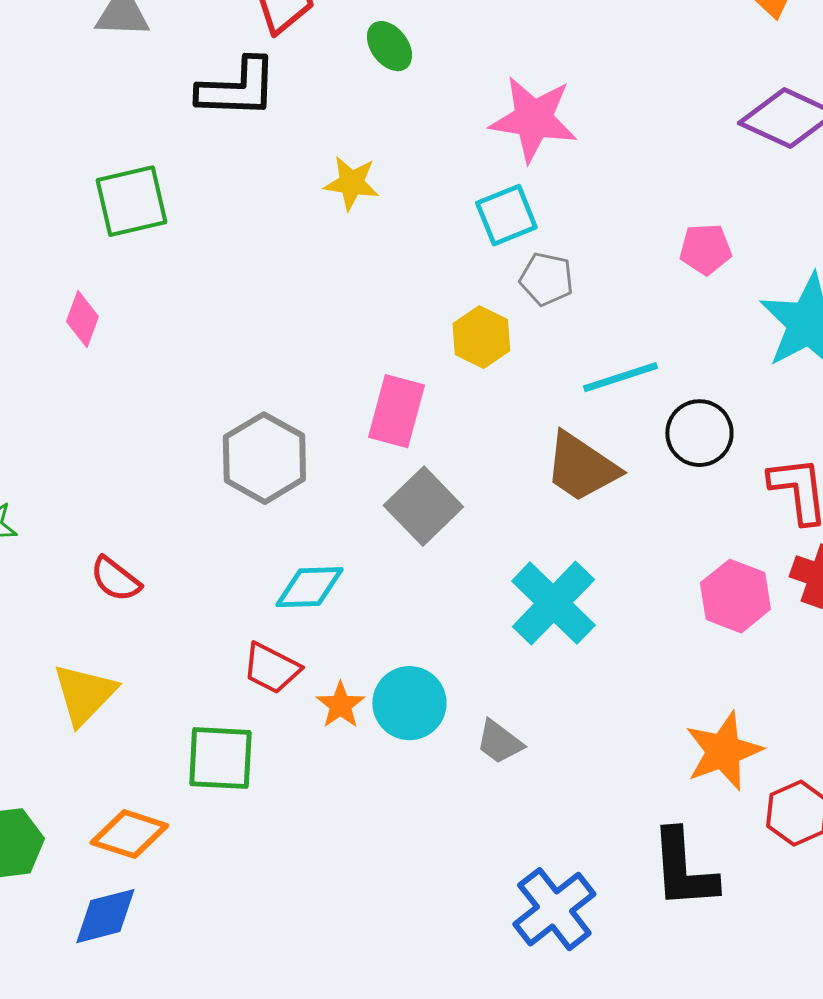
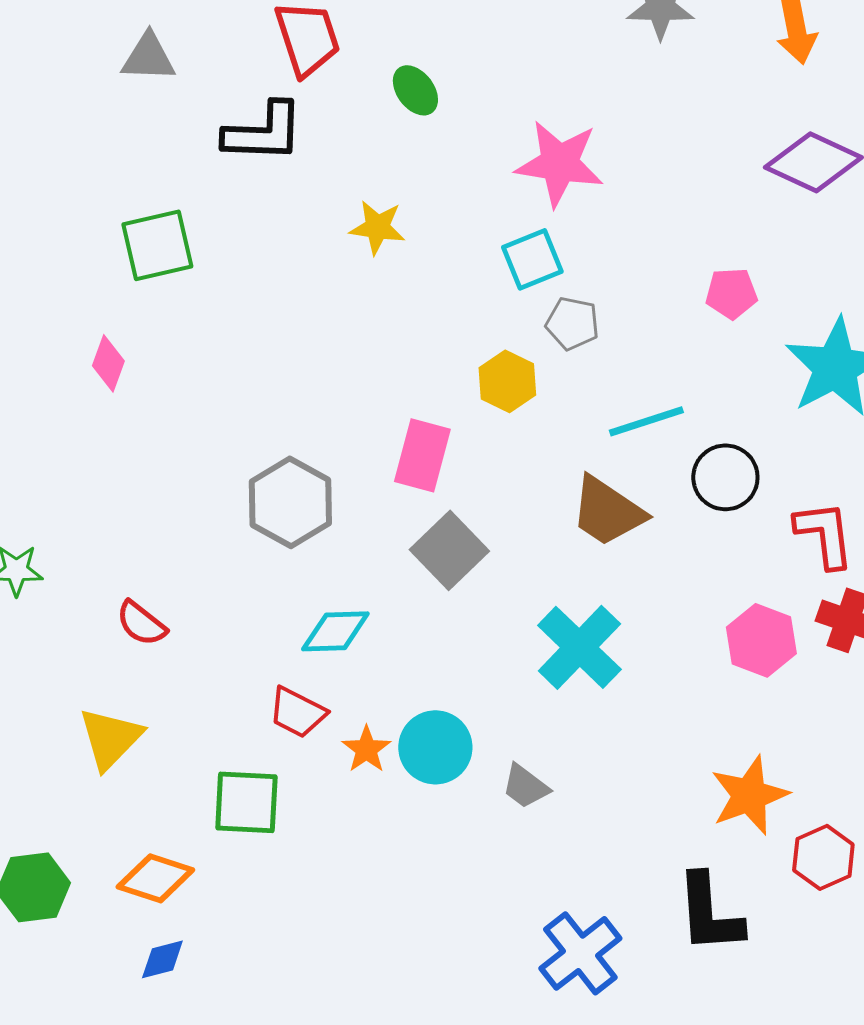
blue diamond: (105, 916) -> (162, 959), moved, size x0.7

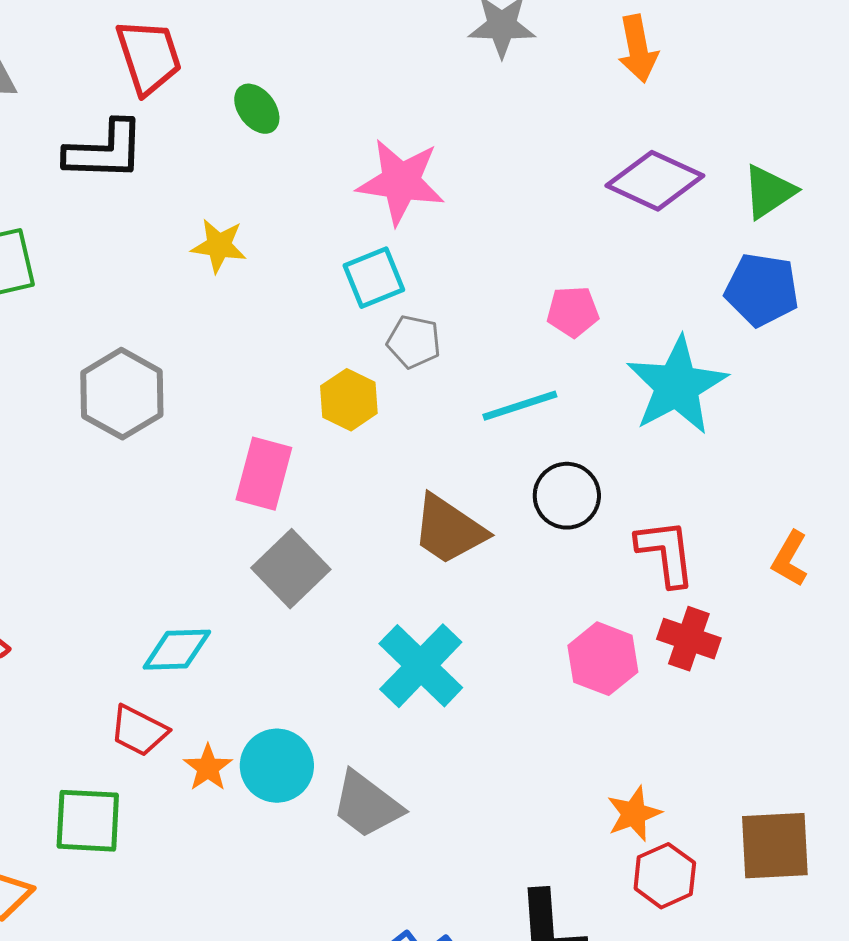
cyan line: (646, 421) -> (520, 406), moved
gray hexagon: (290, 502) -> (122, 394), moved
gray trapezoid: (525, 786) -> (367, 805), size x1.5
orange star: (749, 795) -> (634, 814), moved, size x0.7

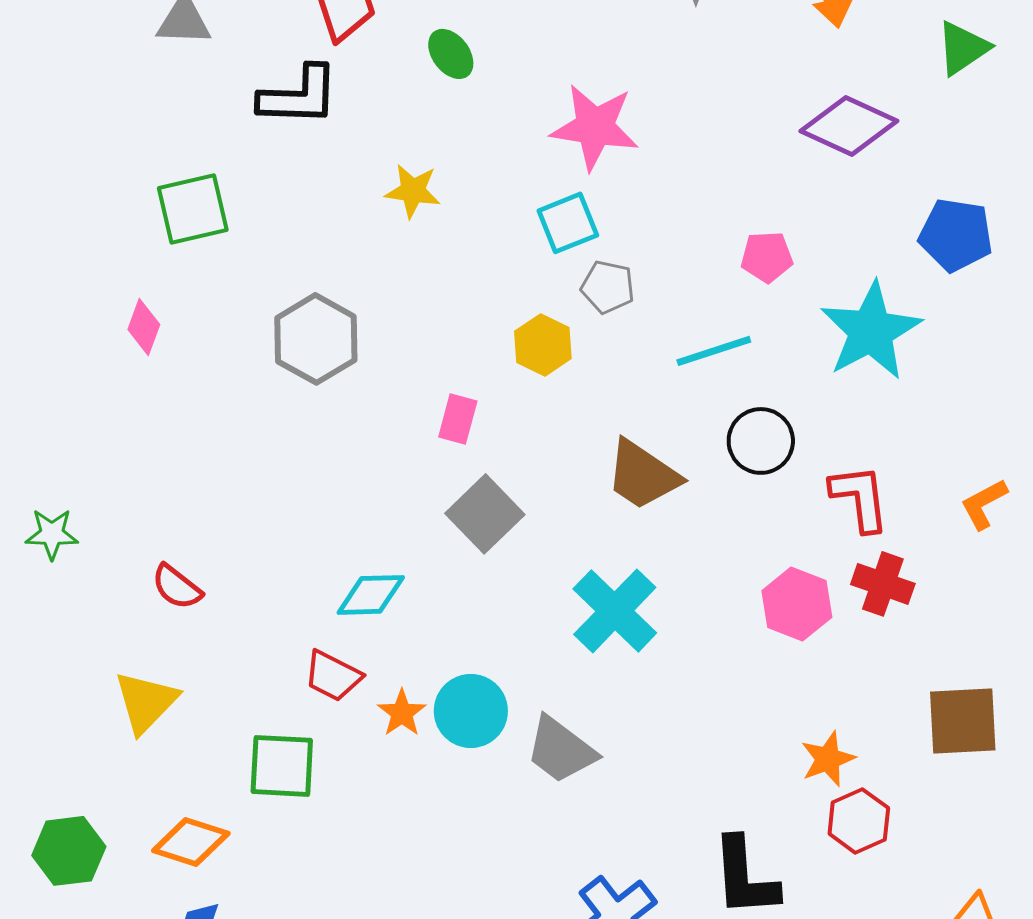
green triangle: (769, 192) -> (963, 48), moved
pink rectangle: (264, 474) -> (458, 419), size x0.7
orange L-shape: (790, 559) -> (984, 504), turned 32
brown square: (775, 846) -> (963, 721), moved

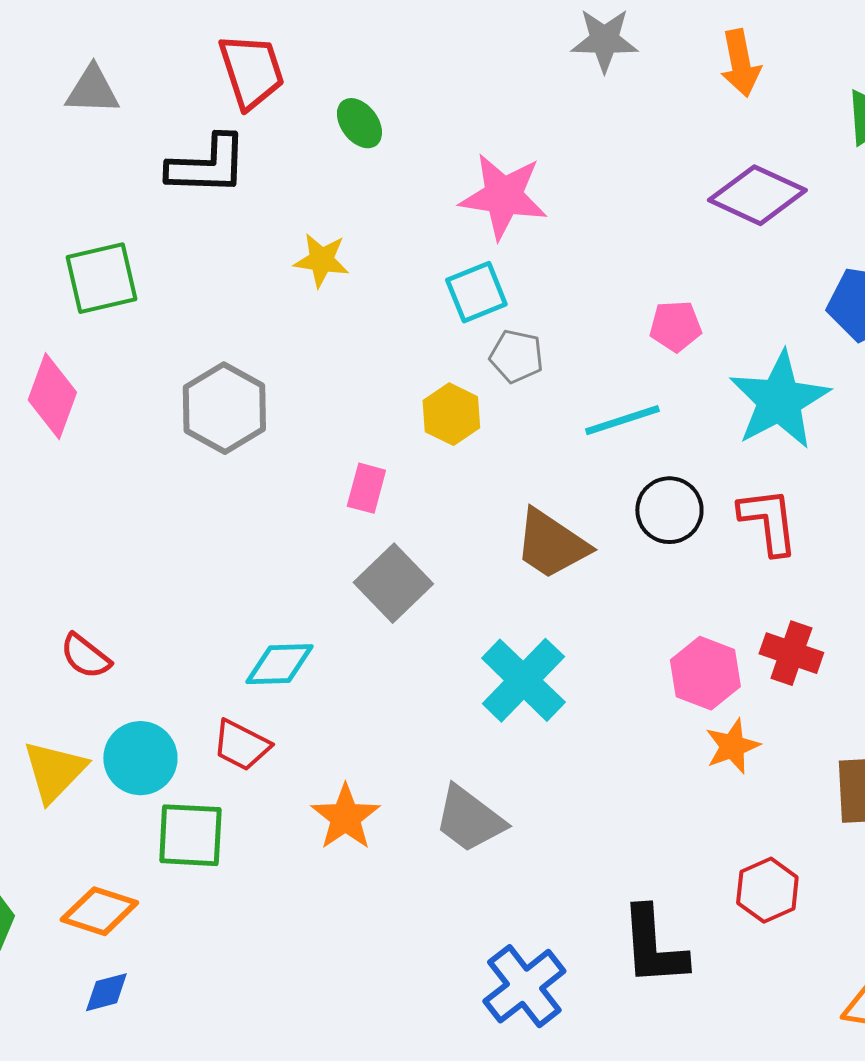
pink diamond: (144, 327) -> (52, 396), size x1.5
red L-shape: (860, 498) -> (768, 521), moved
cyan circle: (471, 711) -> (140, 758), moved
orange star: (402, 713) -> (345, 817), moved, size x1.4
orange star: (828, 759) -> (732, 746), moved

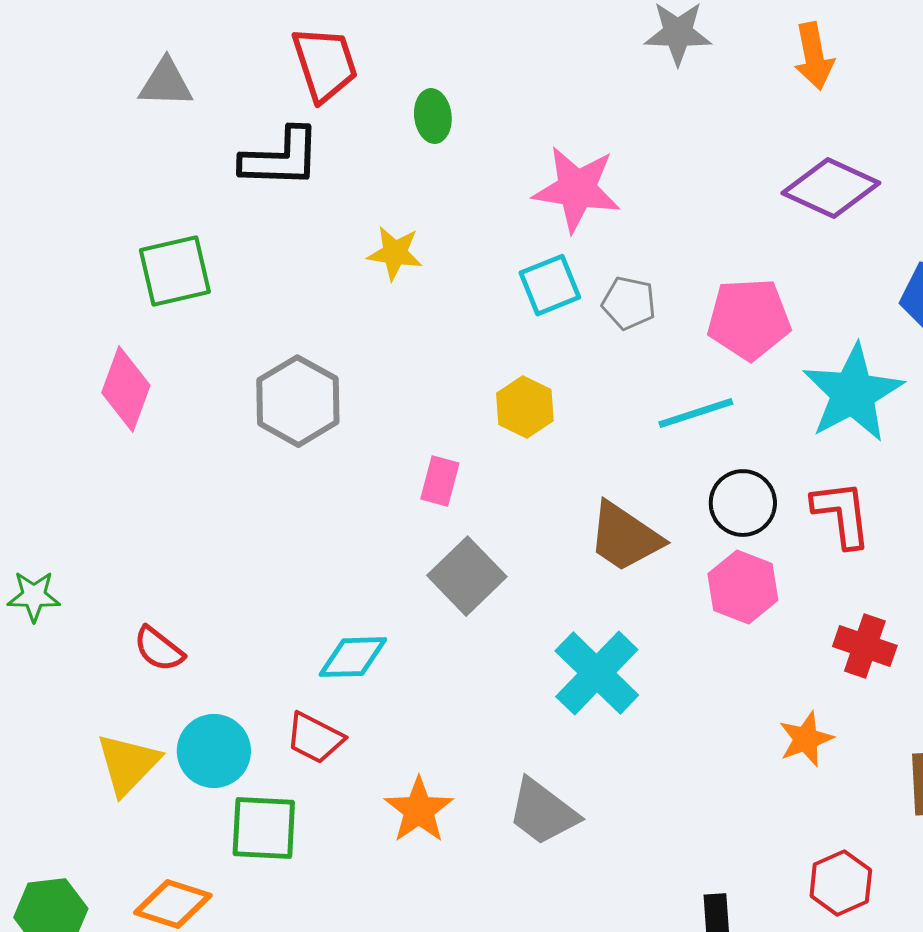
green ellipse: (359, 123) -> (433, 116), turned 30
pink pentagon: (675, 326) -> (749, 319), size x1.6
gray pentagon: (516, 356) -> (629, 303), moved
pink hexagon: (705, 673) -> (743, 587), moved

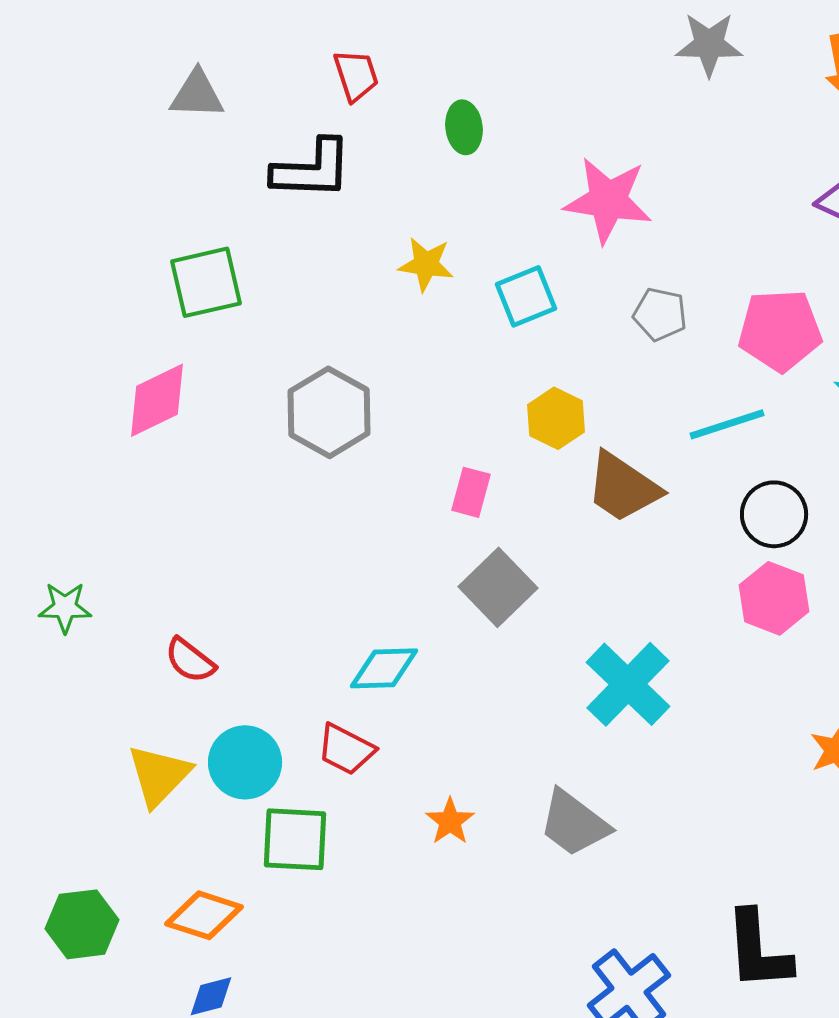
red trapezoid: (325, 64) -> (356, 75), size x0.7
cyan square: (550, 285) -> (526, 296), moved
pink diamond: (126, 389) -> (157, 400), turned 44
brown trapezoid: (625, 537) -> (623, 487), moved
orange star: (419, 810) -> (450, 821), size x0.7

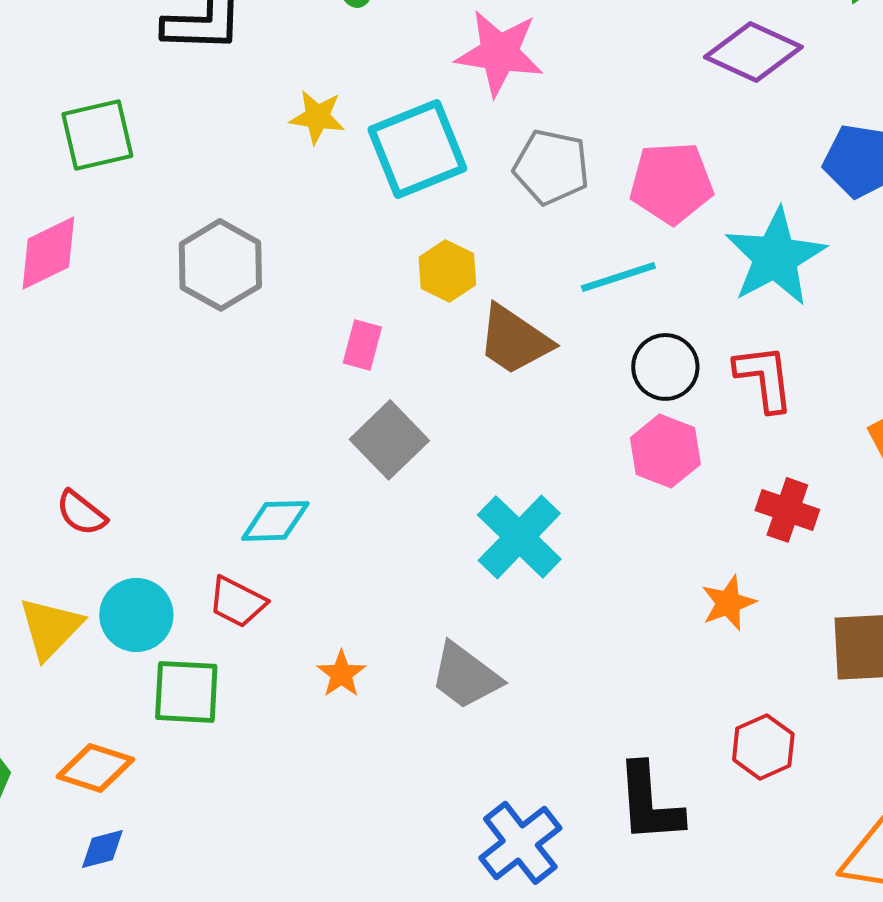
cyan square: (526, 296) -> (417, 149), size x1.6
gray pentagon: (660, 314) -> (551, 167), size x1.4

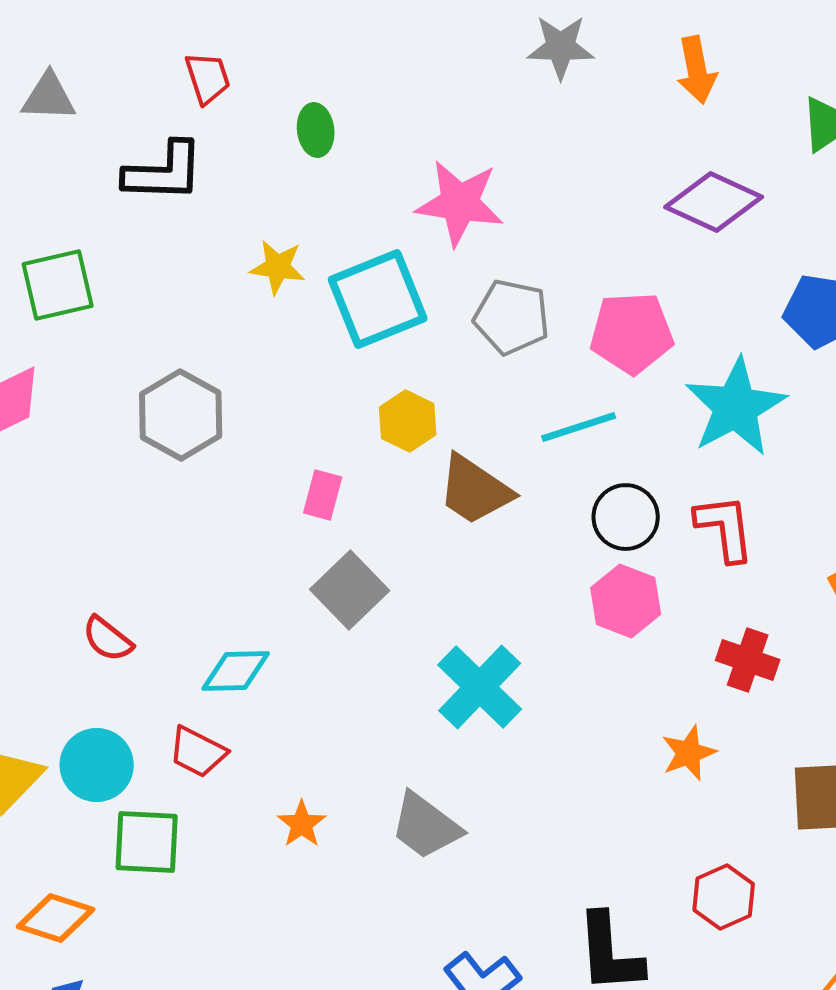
red semicircle: (81, 513) -> (108, 639), moved

